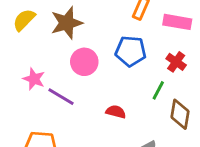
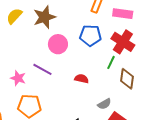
red cross: (176, 62) -> (123, 42), size x1.6
pink star: (34, 79) -> (18, 78), moved

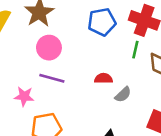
pink circle: (58, 44) -> (49, 48), moved
gray semicircle: (104, 104) -> (123, 95), moved

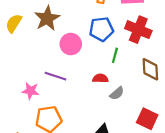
pink circle: (49, 48) -> (71, 44), moved
green line: (135, 50) -> (115, 55), moved

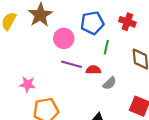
red cross: (138, 30) -> (127, 22), size x0.7
purple line: (56, 76) -> (71, 64), moved

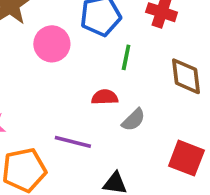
purple line: (71, 64) -> (73, 142), moved

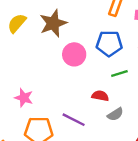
green line: (126, 57) -> (119, 74), turned 49

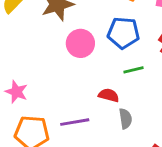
gray semicircle: (115, 114) -> (125, 119), turned -70
purple line: (74, 120) -> (75, 122), turned -40

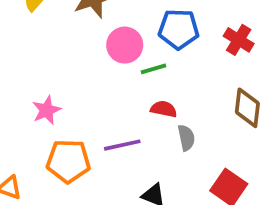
green line: (134, 70) -> (154, 69), moved
pink star: (16, 92) -> (46, 110), turned 30

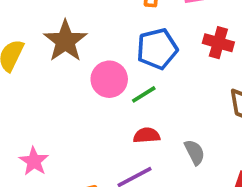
red semicircle: (164, 109) -> (147, 135), moved
pink star: (46, 110) -> (34, 161), moved

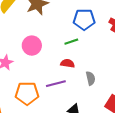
pink circle: (109, 79) -> (32, 46), moved

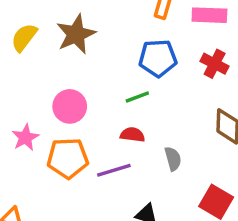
orange pentagon: (27, 93) -> (68, 158), moved

